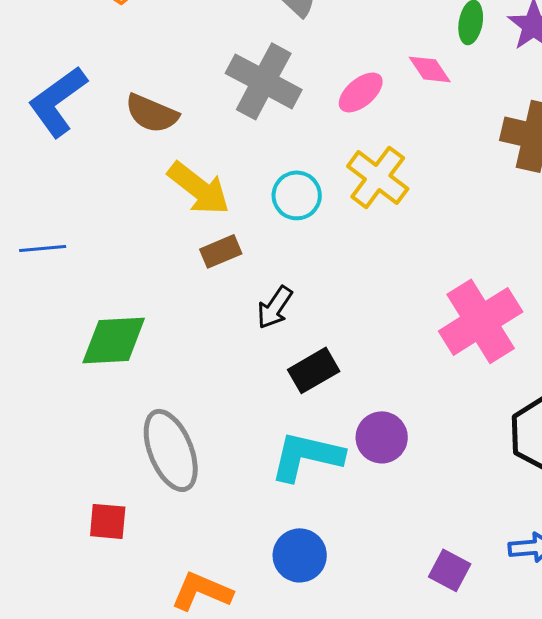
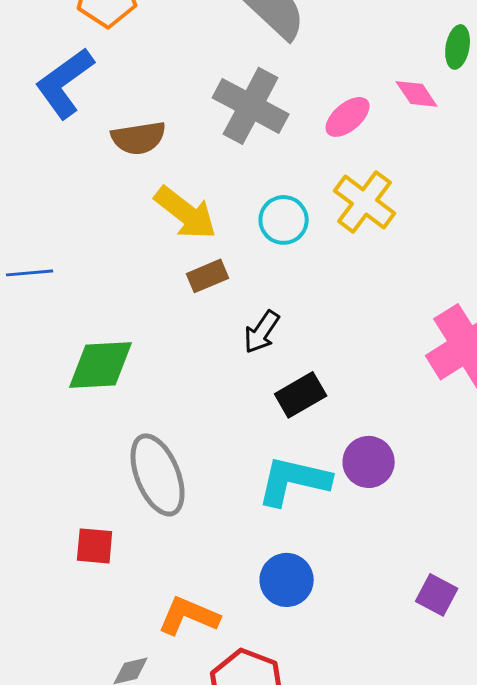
blue L-shape: (58, 101) -> (65, 83), moved
brown semicircle: (152, 113) -> (139, 138), turned -32

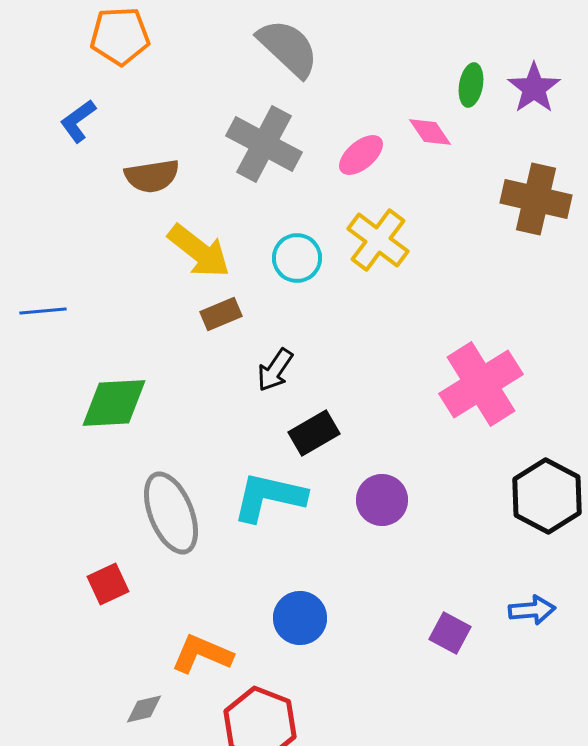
blue L-shape: (65, 83) -> (78, 121), size x0.6
cyan L-shape: (294, 481) -> (269, 497), moved
red square: (95, 546) -> (108, 584), turned -30

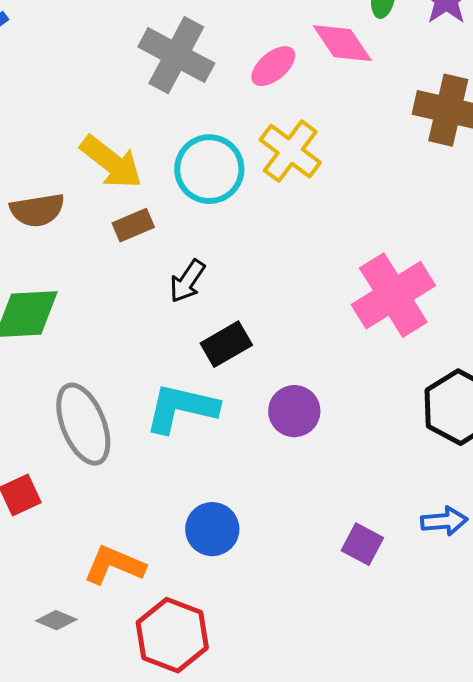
pink diamond: (430, 132) -> (342, 43), size x1.4
brown semicircle: (152, 176) -> (37, 210), moved
cyan circle: (297, 258) -> (209, 169), size x1.4
gray diamond: (144, 709) -> (56, 620), turned 36

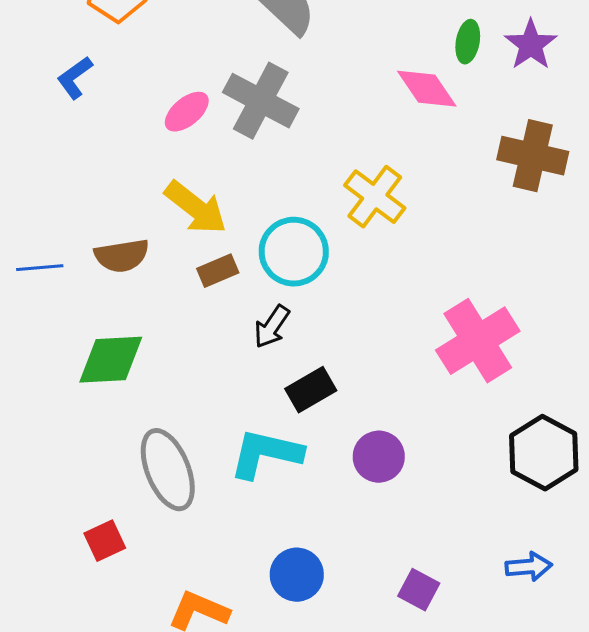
pink ellipse: (273, 66) -> (187, 112), moved
cyan circle: (209, 169) -> (294, 252), moved
purple square: (362, 544) -> (419, 590), moved

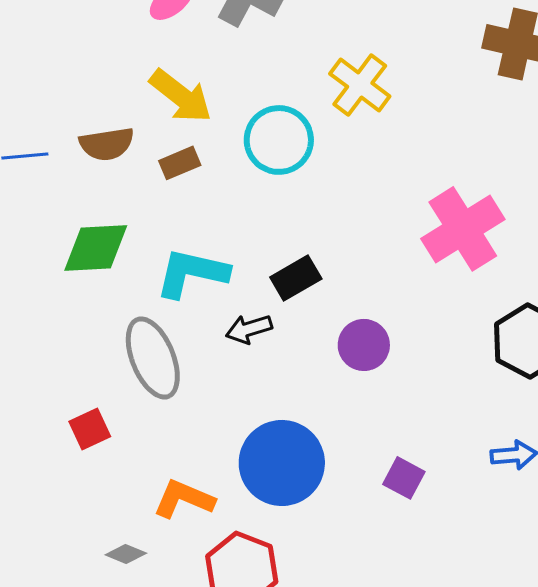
brown rectangle: (218, 271) -> (180, 163), moved
black arrow: (272, 327) -> (249, 329), moved, turned 39
cyan L-shape: (266, 454) -> (192, 273), moved
blue circle: (297, 575) -> (282, 463), size x1.6

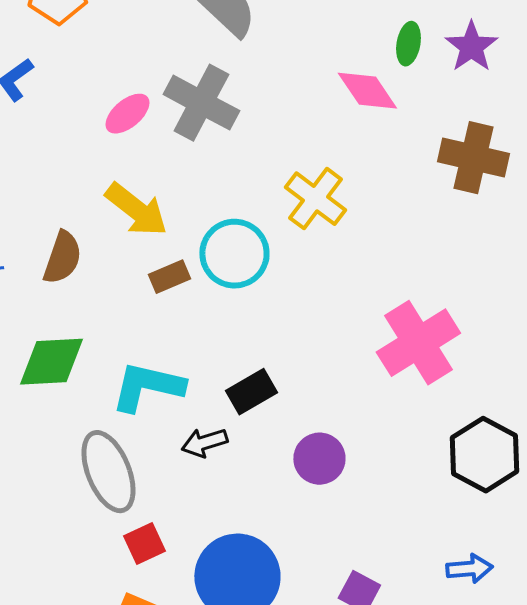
brown semicircle: (107, 144) -> (62, 258), turned -62
brown rectangle: (180, 163) -> (169, 277), moved
red square: (90, 429) -> (144, 544), moved

